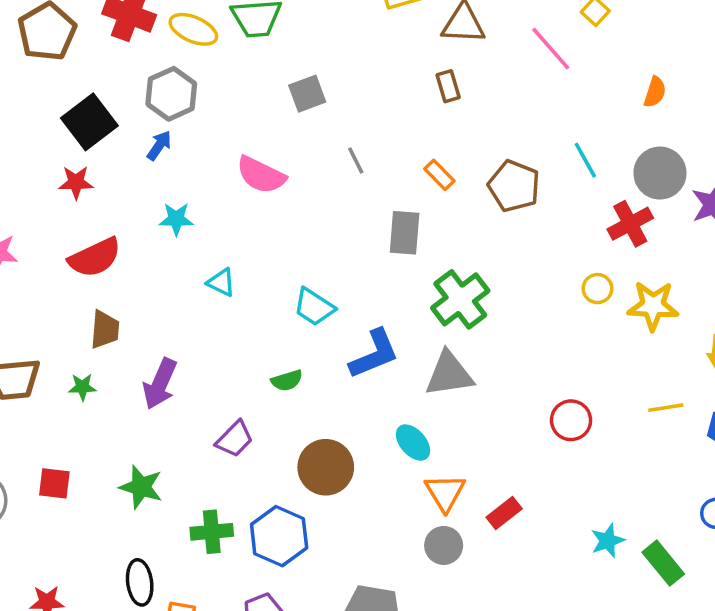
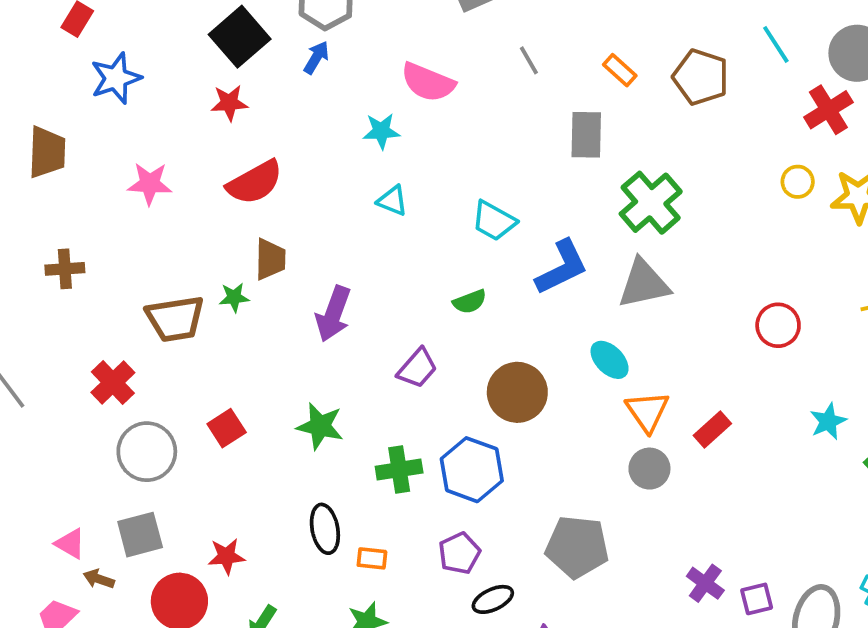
cyan star: (176, 219) -> (381, 131), moved
green star: (82, 387) -> (234, 297), moved
red square: (54, 483) -> (227, 428), turned -36
cyan star: (608, 541) -> (828, 421), moved

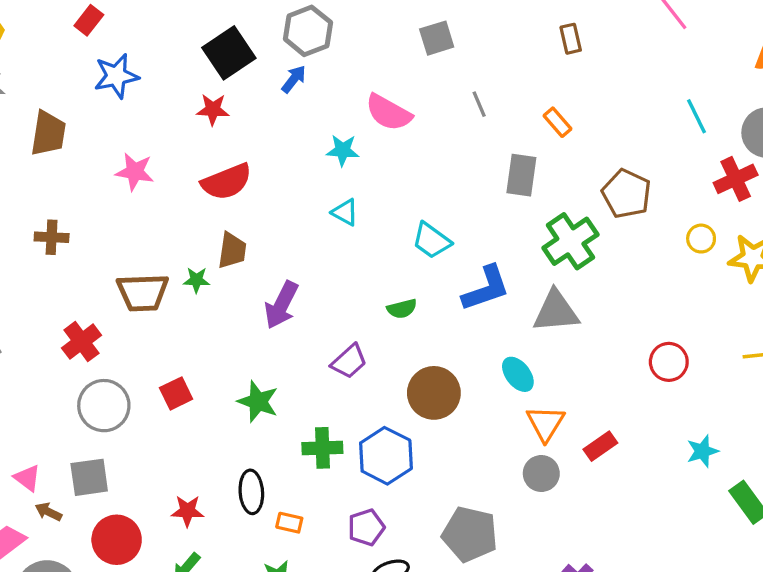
brown pentagon: (701, 77) -> (627, 194), moved
red star: (226, 556) -> (187, 511), moved

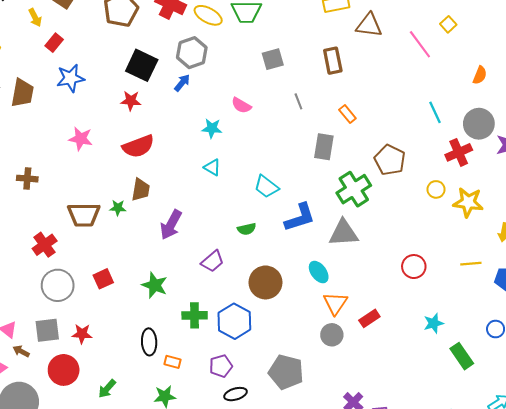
brown rectangle: (571, 39) -> (333, 61), moved, size x1.4
black square: (229, 53) -> (142, 65), turned -32
pink semicircle: (389, 113) -> (241, 105), size x0.7
brown trapezoid: (48, 133) -> (22, 93), moved
red star: (187, 511) -> (82, 334), moved

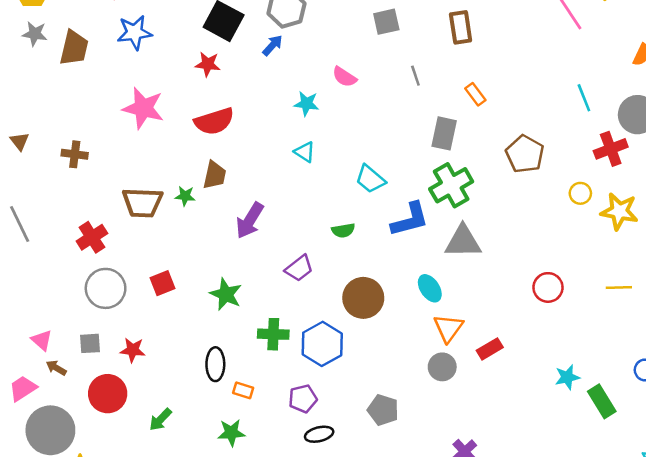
pink star: (81, 139) -> (143, 108), size x1.4
green cross: (354, 189) -> (451, 185), moved
cyan star: (434, 323) -> (567, 377), moved
gray square: (47, 330) -> (90, 343), size x0.7
gray pentagon: (286, 372) -> (383, 410), size x0.7

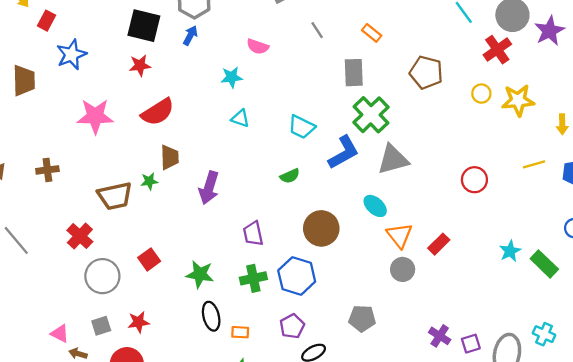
purple trapezoid: (299, 268) -> (253, 234), moved, turned 130
green star: (226, 294) -> (200, 274), moved

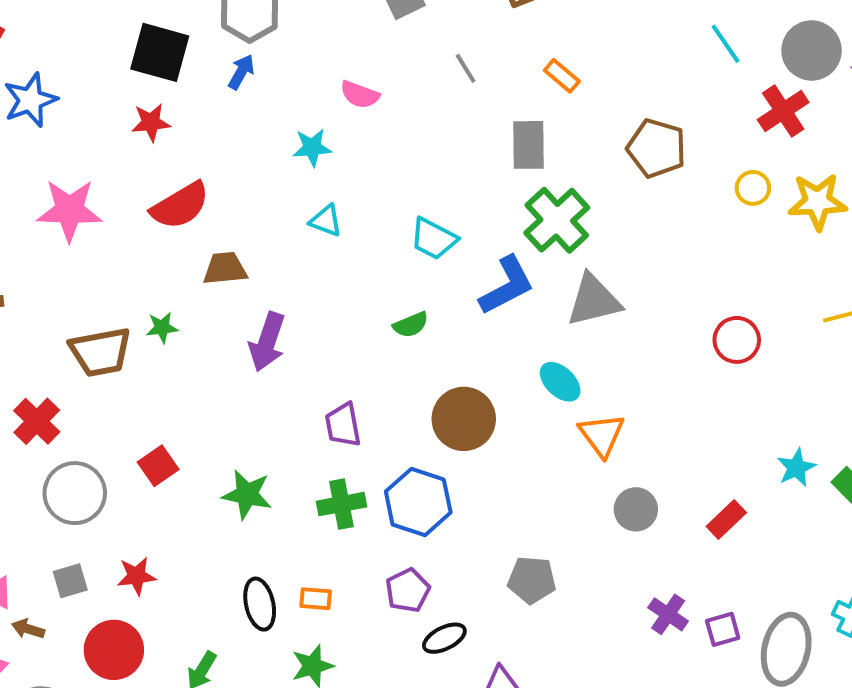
brown trapezoid: (170, 157) -> (225, 268), moved, turned -95
red rectangle: (439, 244) -> (726, 520), moved
gray circle: (403, 269) -> (636, 509), moved
black ellipse: (211, 316) -> (260, 604), moved

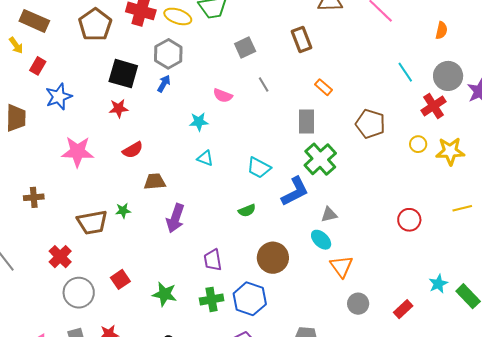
gray line: (466, 68) -> (264, 84), moved
red semicircle: (180, 206) -> (133, 150), size x0.7
gray triangle: (594, 300) -> (329, 215), moved, size x0.6

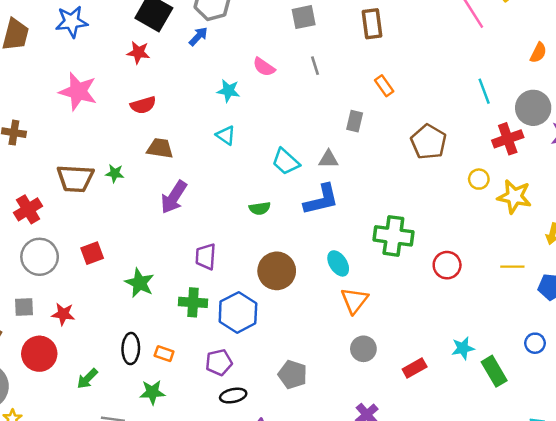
gray rectangle: (307, 122) -> (355, 121), size x0.7
green cross: (320, 159) -> (393, 236), moved, turned 36
gray triangle: (329, 215) -> (328, 159), moved

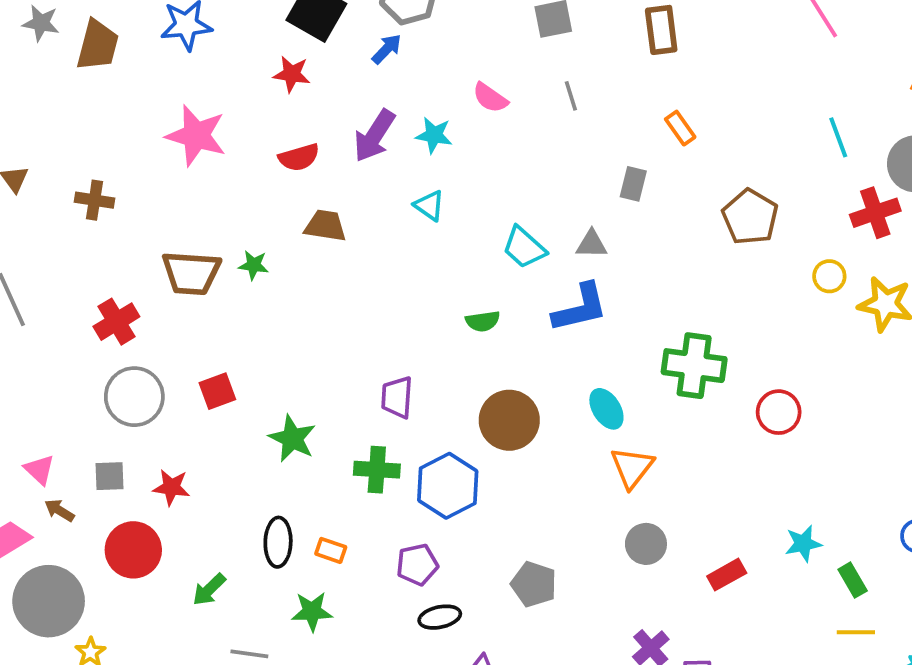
purple arrow: (174, 197) -> (374, 136), moved
yellow line: (512, 267) -> (856, 632), moved
green rectangle: (494, 371) -> (853, 580), size x0.7

